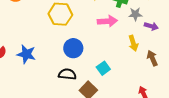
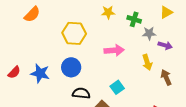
pink arrow: (107, 21) -> (114, 50), moved
blue circle: (73, 48) -> (71, 67), moved

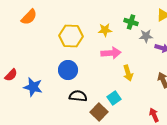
yellow star: (108, 12) -> (105, 30), moved
yellow arrow: (147, 62) -> (128, 73), moved
blue star: (40, 73) -> (33, 87), moved
cyan square: (117, 87) -> (114, 98), moved

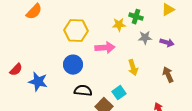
yellow star: (105, 30) -> (119, 25), moved
gray star: (146, 36) -> (145, 38), moved
pink arrow: (111, 53) -> (105, 48), moved

